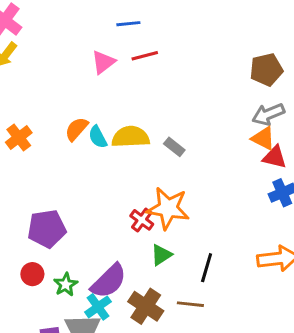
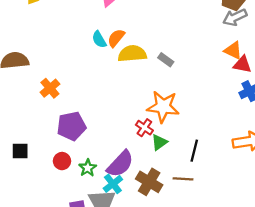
gray arrow: (268, 114) -> (235, 17), moved
orange semicircle: (77, 129) -> (116, 38), moved
cyan semicircle: (98, 137) -> (99, 39), moved
orange cross: (19, 138) -> (50, 88), moved
red cross: (142, 220) -> (144, 128), moved

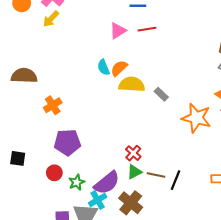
orange star: (163, 107) -> (196, 118), moved
green triangle: (159, 142) -> (134, 172), moved
brown line: (183, 179) -> (156, 175), moved

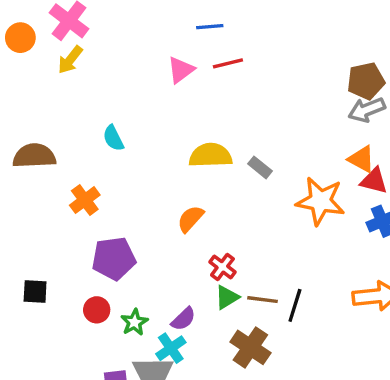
cyan semicircle: (103, 67) -> (113, 138), moved
orange semicircle: (119, 68) -> (190, 219), moved
purple semicircle: (107, 183) -> (183, 319), size x0.6
brown cross: (131, 203) -> (250, 347), moved

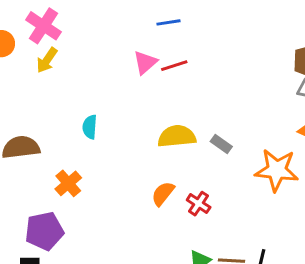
red line: (228, 63) -> (174, 66), moved
cyan semicircle: (113, 138) -> (90, 127), turned 35
purple pentagon: (114, 258) -> (44, 231), moved
red cross: (222, 267) -> (199, 204), moved

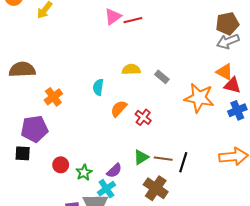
cyan semicircle: (90, 127) -> (98, 87), moved
yellow semicircle: (177, 136) -> (131, 69), size x0.7

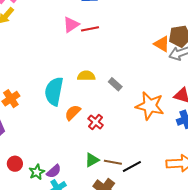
orange triangle: (225, 72) -> (162, 44), moved
cyan semicircle: (98, 87) -> (54, 91), size x1.8
black line: (183, 162) -> (132, 167), turned 42
purple semicircle: (114, 171) -> (54, 171), moved

